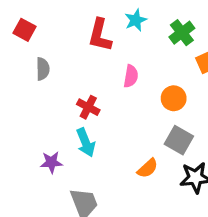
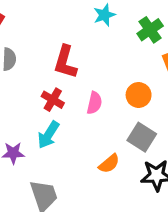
red L-shape: (100, 35) -> (65, 62), moved
pink semicircle: (131, 76) -> (94, 103), moved
cyan arrow: (86, 142) -> (48, 135), turned 52

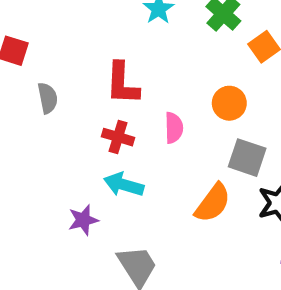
cyan arrow: (48, 135) -> (124, 185), turned 88
orange semicircle: (109, 164) -> (213, 203), size x1.4

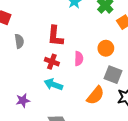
purple star: (83, 220) -> (23, 100), moved

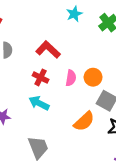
red L-shape: (55, 36) -> (48, 50), turned 120
orange circle: (106, 48) -> (93, 77), moved

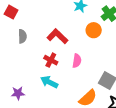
orange circle: (93, 77) -> (94, 30), moved

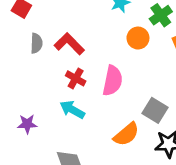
red L-shape: (57, 36) -> (69, 44), moved
pink semicircle: (77, 61) -> (113, 81), size x1.5

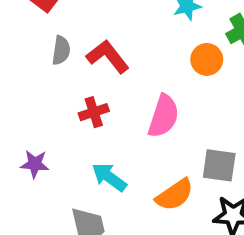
red cross: (76, 78) -> (94, 112), moved, turned 36
cyan arrow: (72, 110) -> (109, 177), moved
gray square: (155, 110) -> (219, 165), turned -30

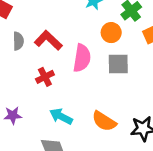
pink semicircle: (164, 116) -> (82, 58), moved
gray square: (219, 165) -> (118, 64), moved
orange semicircle: (175, 195) -> (104, 121), turned 75

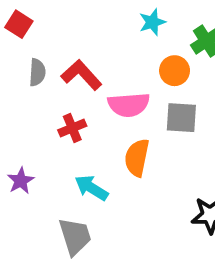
pink semicircle: (82, 58) -> (129, 105), turned 72
purple star: (13, 115) -> (21, 181), turned -30
orange semicircle: (104, 121) -> (137, 158), moved, turned 65

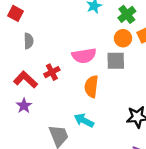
orange circle: (175, 71) -> (123, 38), moved
red L-shape: (81, 75) -> (26, 80), moved
cyan arrow: (91, 188) -> (84, 120), moved

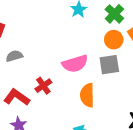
gray semicircle: (29, 41) -> (14, 56), turned -98

